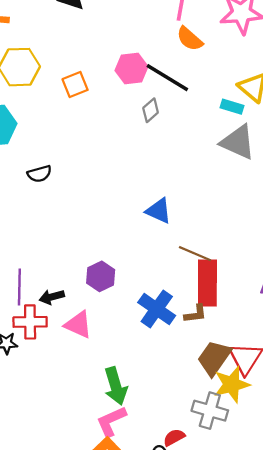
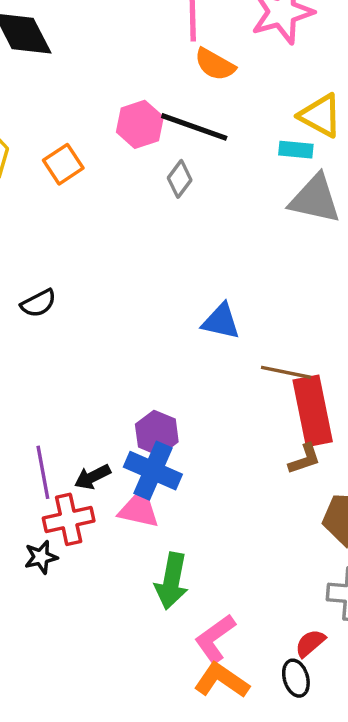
blue cross: (157, 309) -> (153, 471), moved
green arrow: (116, 386) -> (172, 581), moved, turned 39

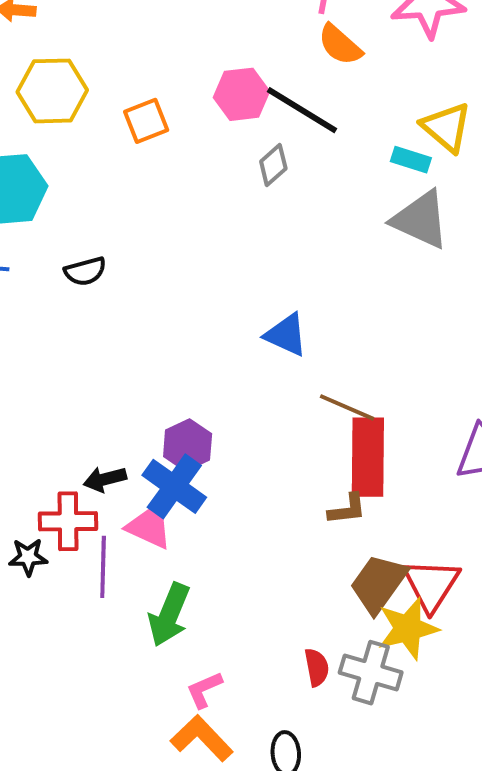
purple line: (43, 472) -> (103, 567), moved
pink L-shape: (215, 639) -> (204, 690), size x0.7
red semicircle: (310, 643) -> (317, 667), moved, turned 108

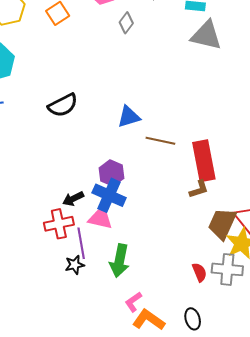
black semicircle: (85, 271) -> (63, 105), moved, size x1.4
blue triangle: (286, 335) -> (129, 117), moved, turned -30
brown line: (347, 407) -> (160, 141), moved
black star: (28, 557) -> (75, 265), moved
pink L-shape: (204, 690) -> (133, 302), moved

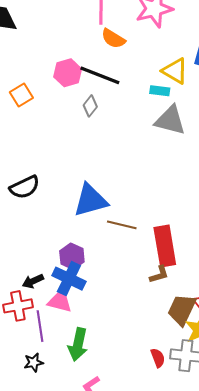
blue triangle: (129, 117) -> (90, 200), size x1.5
black star: (75, 265) -> (34, 362), moved

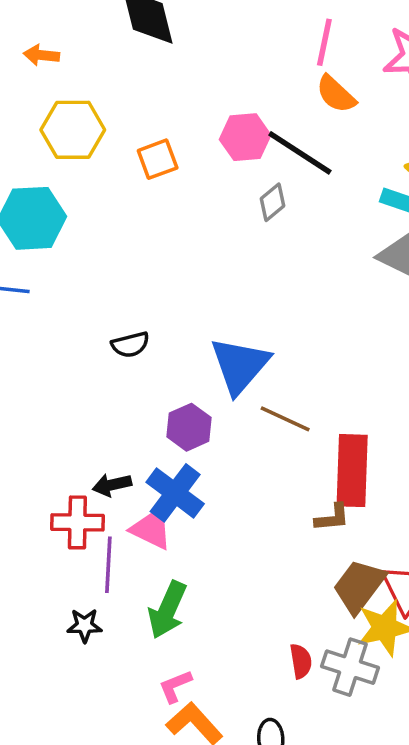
black semicircle: (25, 187) -> (130, 345), moved, size x0.7
blue triangle: (90, 200) -> (240, 365), turned -45
purple hexagon: (72, 256) -> (189, 427), moved

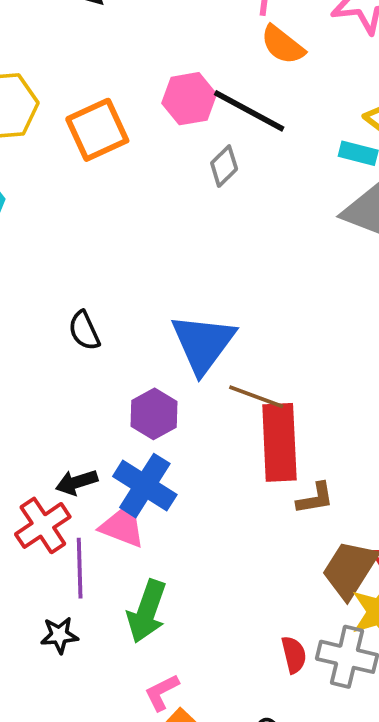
orange square: (158, 159) -> (97, 130), size x1.4
black semicircle: (130, 345) -> (84, 331), turned 84
red rectangle: (352, 471) -> (279, 442), moved
red cross: (77, 522) -> (43, 525), turned -30

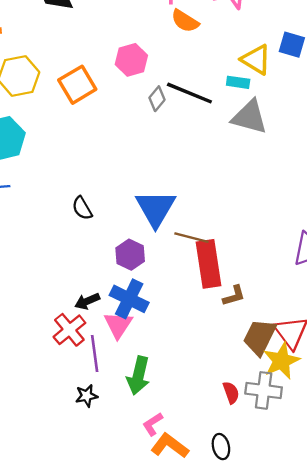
black line: (249, 111) -> (189, 93), moved
pink triangle: (123, 526) -> (118, 325), turned 48

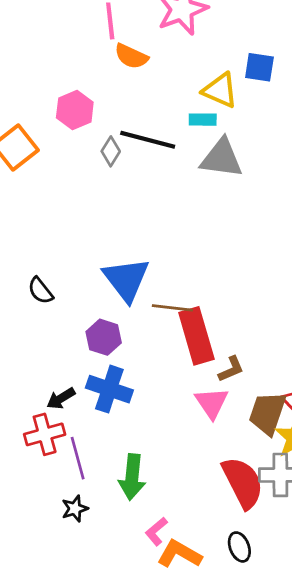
pink triangle: (118, 325) -> (212, 403), moved
red cross: (69, 330) -> (45, 434), turned 32
red semicircle: (231, 393) -> (243, 483), size x2.0

